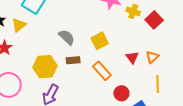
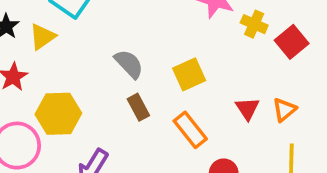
brown rectangle: (73, 60) -> (138, 107), turned 64
yellow hexagon: (45, 67) -> (58, 114), moved

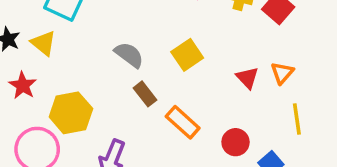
yellow triangle: (42, 37) -> (44, 43), turned -36
orange rectangle: (190, 130) -> (183, 122), moved

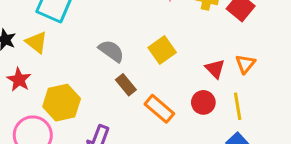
yellow line: (297, 119) -> (238, 106), moved
red circle: (236, 142) -> (203, 102), moved

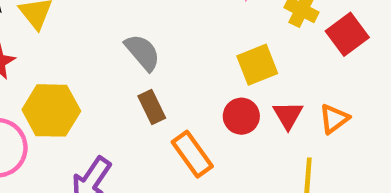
yellow square: (162, 50) -> (257, 65), moved
red circle: (203, 102) -> (241, 116), moved

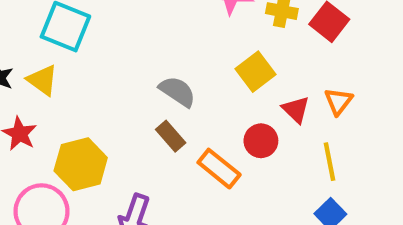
gray semicircle: (142, 52) -> (177, 91), moved
red circle: (241, 116) -> (261, 141), moved

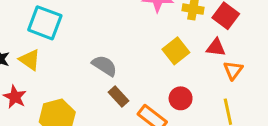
gray semicircle: (177, 91) -> (104, 66), moved
red triangle: (296, 110) -> (216, 47), moved, turned -36

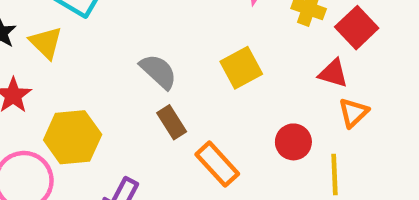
yellow square: (176, 51) -> (241, 68), moved
red circle: (181, 98) -> (293, 142), moved

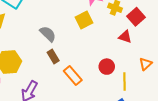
yellow square: (241, 68) -> (84, 20), moved
orange triangle: (354, 113) -> (146, 64), moved

